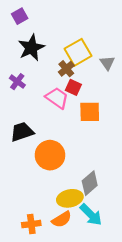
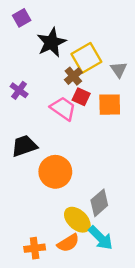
black star: (31, 48) -> (51, 42), moved
orange square: (90, 112) -> (110, 105), moved
yellow ellipse: (70, 198) -> (77, 220), turned 55

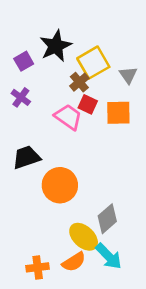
purple square: (22, 18) -> (24, 61), moved

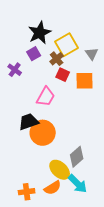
purple square: (24, 61) -> (34, 54), moved
pink trapezoid: (68, 117) -> (46, 97), moved, turned 85
black trapezoid: (26, 157) -> (29, 122), moved

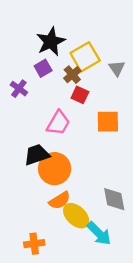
orange square: (85, 81) -> (108, 122), moved
gray diamond: (77, 157) -> (114, 199), moved, turned -60
orange semicircle: (53, 188) -> (60, 200), moved

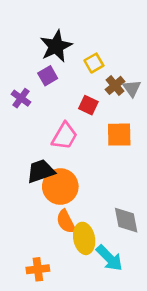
yellow square: (85, 57) -> (94, 63), size x0.6
gray triangle: (117, 68) -> (132, 88), moved
brown cross: (72, 75) -> (115, 85), moved
orange semicircle: (60, 200) -> (66, 222), turned 95
yellow ellipse: (76, 216) -> (84, 238), turned 36

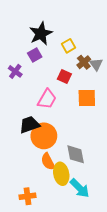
gray diamond: (126, 220) -> (76, 154), moved

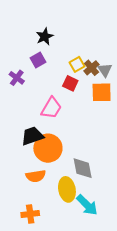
black star: (41, 34) -> (45, 37), size x0.7
yellow square: (68, 46) -> (77, 64), moved
orange square: (87, 98) -> (102, 92), moved
orange semicircle: (48, 161) -> (36, 176), moved, turned -72

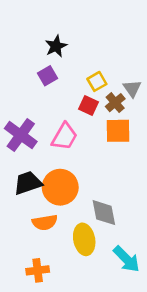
brown cross: (92, 68) -> (115, 103), moved
purple cross: (17, 78) -> (21, 135), moved, size x1.6
orange square: (102, 92) -> (118, 131), moved
black trapezoid: (32, 136) -> (28, 183), moved
cyan arrow: (87, 205) -> (126, 259), moved

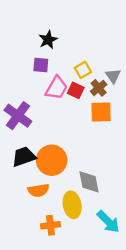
purple square: (48, 76) -> (41, 65), turned 35
pink trapezoid: (64, 136) -> (56, 88), moved
orange cross: (38, 270) -> (50, 225), moved

